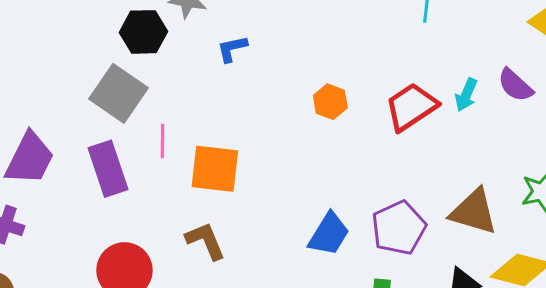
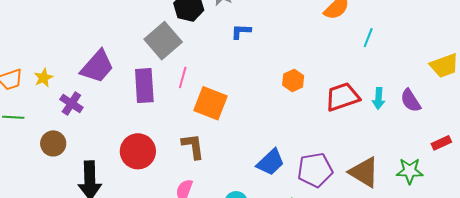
cyan arrow: (466, 95) -> (379, 98), turned -35

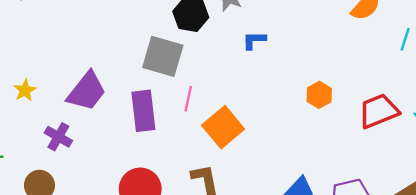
gray square: (163, 41) -> (163, 56), turned -30
yellow star: (43, 78) -> (25, 90), moved
orange square: (211, 103) -> (223, 127), turned 32

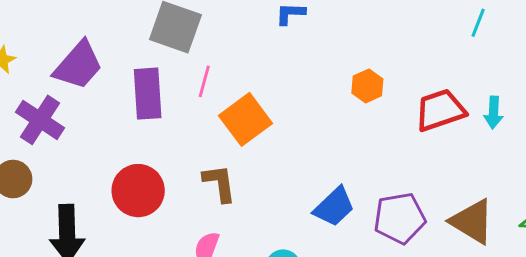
purple cross: (58, 137) -> (40, 120), size x1.4

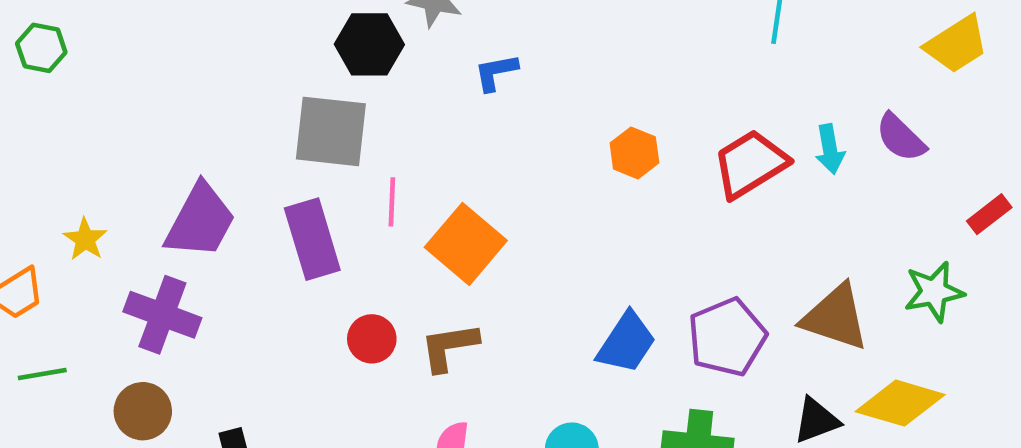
brown L-shape: (219, 183) -> (449, 347), turned -78
red circle: (138, 191) -> (372, 339), moved, size x0.6

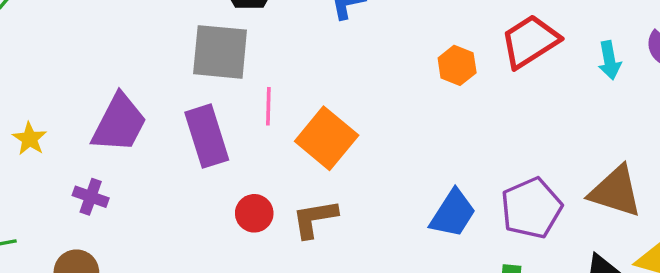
red trapezoid: (750, 164) -> (530, 41), moved
purple cross: (162, 315) -> (91, 197), size x0.6

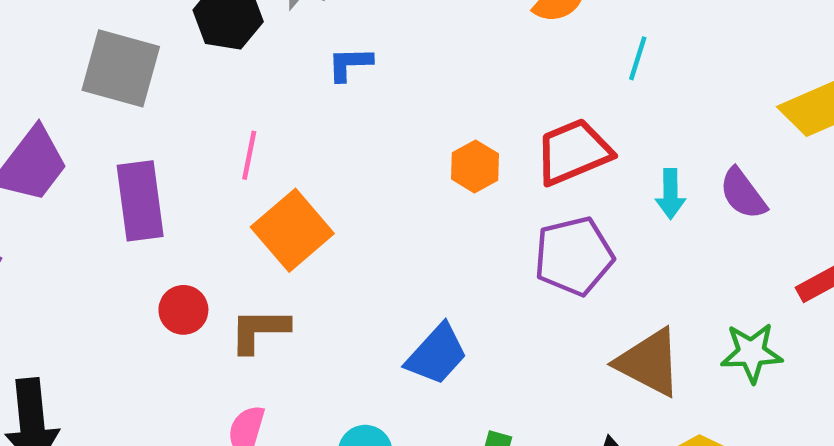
gray square: (220, 52) -> (121, 68), moved
pink line: (268, 106) -> (249, 155), moved
purple pentagon: (531, 208) -> (574, 256), moved

